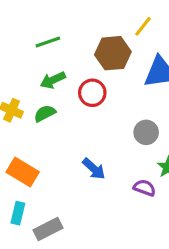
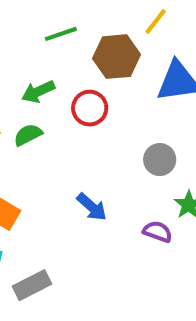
green line: (48, 42) -> (61, 34), moved

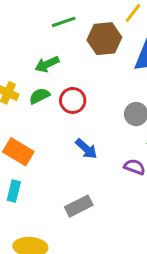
red circle: (90, 108) -> (73, 100), moved
gray rectangle: (32, 285) -> (79, 206), moved

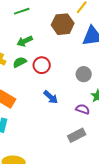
green line: (64, 22) -> (22, 11), moved
gray rectangle: (79, 206) -> (77, 135), moved

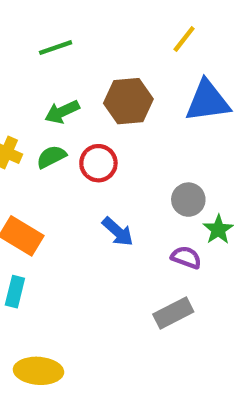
brown hexagon: (63, 24) -> (128, 101), moved
gray circle: (84, 74) -> (188, 200), moved

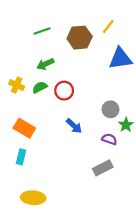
brown hexagon: (128, 101) -> (80, 38), moved

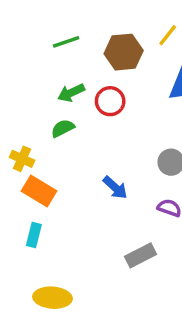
yellow cross: (17, 85) -> (22, 159), moved
red circle: (64, 91) -> (110, 101), moved
gray rectangle: (103, 168) -> (141, 255), moved

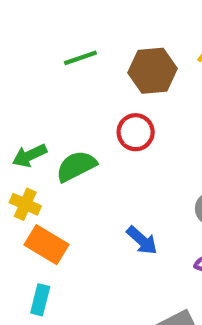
green arrow: (71, 93) -> (30, 156), moved
green semicircle: (63, 128) -> (76, 166), size x1.4

